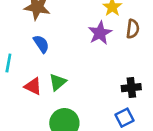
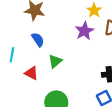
green triangle: (58, 82) -> (55, 61), moved

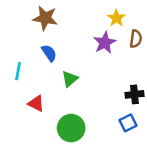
red triangle: (31, 73) -> (36, 103), moved

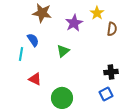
purple star: (105, 43) -> (74, 23), moved
blue semicircle: (49, 53) -> (33, 40), moved
green triangle: (70, 79) -> (63, 51), moved

